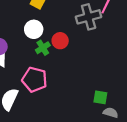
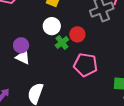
pink pentagon: (34, 80) -> (86, 65), moved

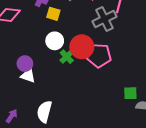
red circle: (77, 34) -> (82, 47), size x1.5
pink pentagon: (86, 65) -> (99, 55), moved

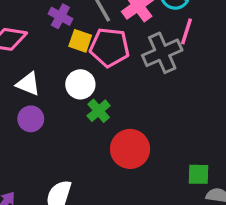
red circle: (82, 47) -> (130, 149), moved
pink pentagon: (99, 55) -> (110, 47), moved
white triangle: (28, 76) -> (28, 84), moved

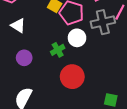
white circle: (80, 84) -> (77, 38), moved
purple circle: (31, 119) -> (24, 58), moved

